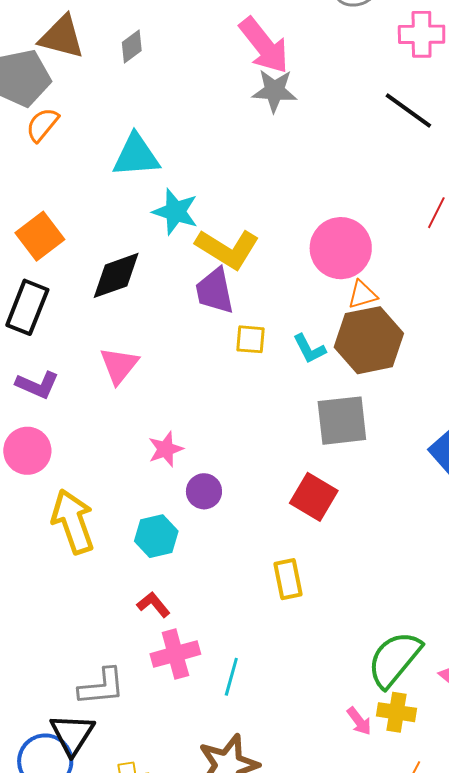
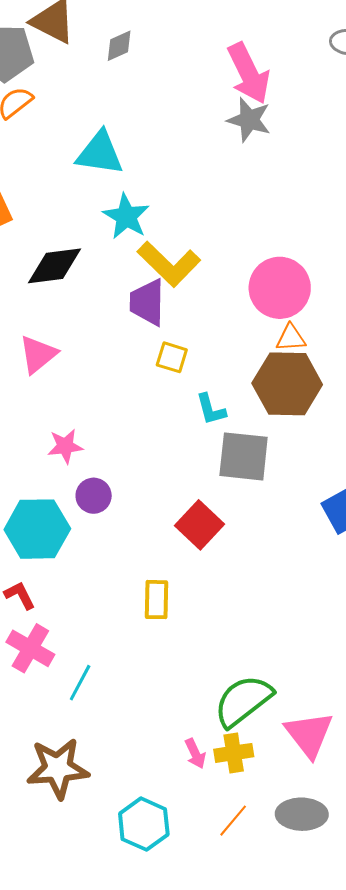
cyan L-shape: (309, 349) -> (211, 409), moved
cyan hexagon: (156, 536) -> (37, 529), size x1.5
pink cross: (175, 654) -> (30, 648), turned 33
yellow cross: (397, 712) -> (234, 753), turned -30

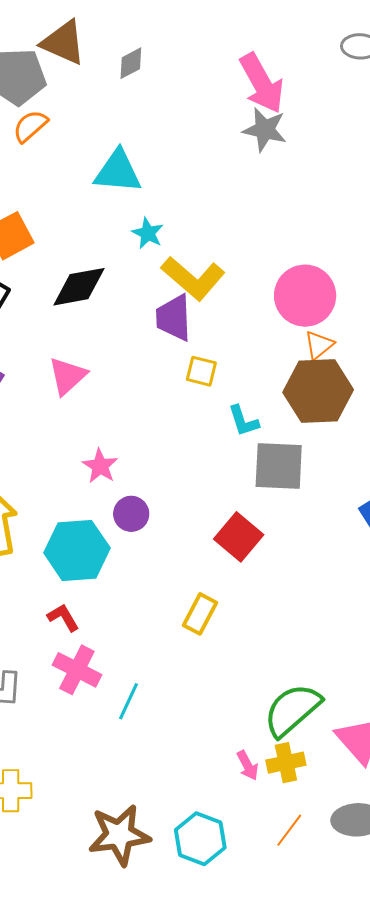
cyan star: (126, 216) -> (148, 233), size x0.7
orange triangle: (291, 338) -> (319, 345), turned -32
pink star: (65, 446) -> (100, 466), turned -30
yellow rectangle: (157, 600) -> (200, 614), turned 30
brown star: (58, 768) -> (119, 835), moved

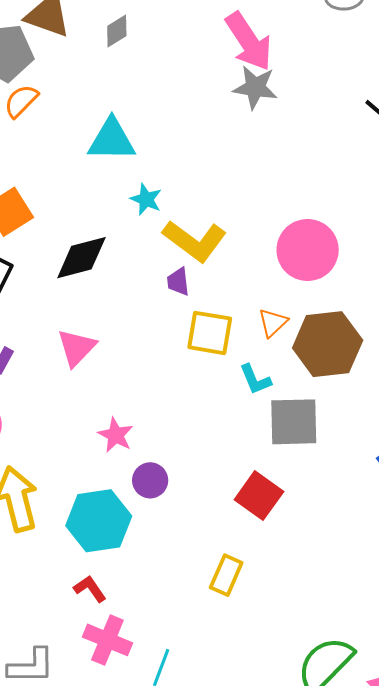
purple trapezoid: (174, 318) -> (178, 282), size x0.6
orange triangle: (319, 345) -> (273, 323), moved
yellow square: (201, 371) -> (210, 333), size x1.5

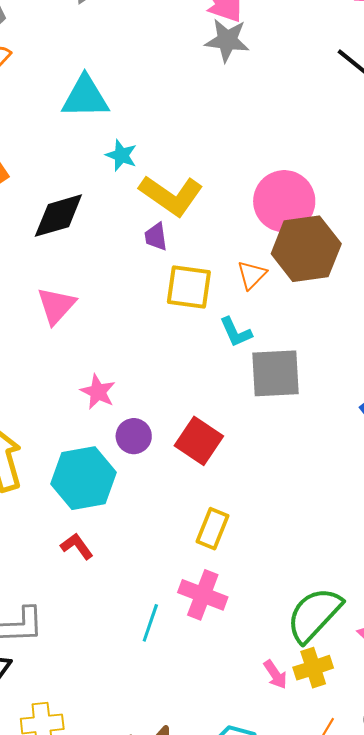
brown hexagon: (328, 344) -> (306, 249), moved
red square: (259, 496) -> (199, 441), moved
pink cross: (107, 640) -> (203, 595), moved

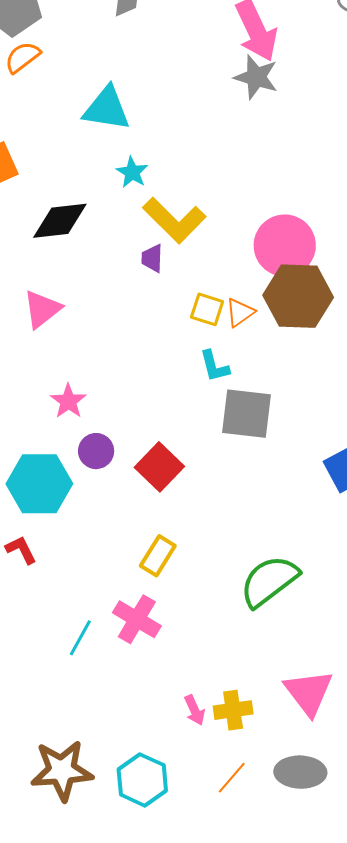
yellow square: (189, 287) -> (207, 309), moved, size x0.7
green semicircle: (314, 615) -> (269, 581), moved

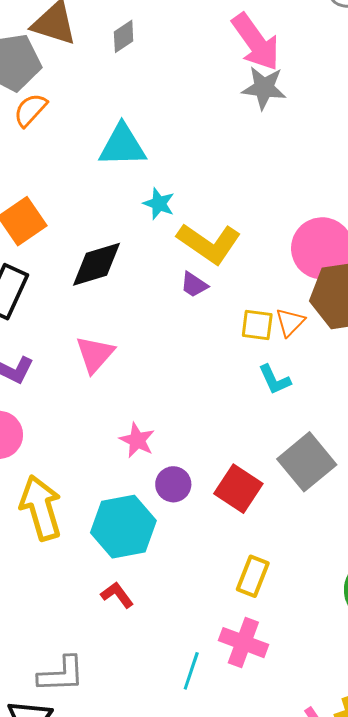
purple trapezoid: (152, 258) -> (194, 285), turned -48
gray square: (247, 414) -> (307, 462), moved, turned -36

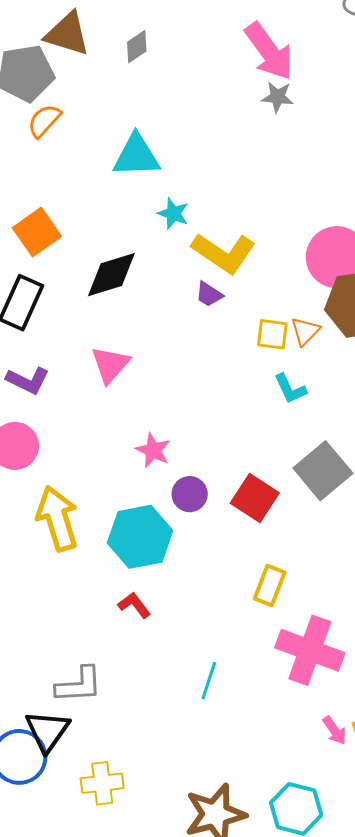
gray star: (264, 88) -> (278, 97), size x0.7
pink cross: (243, 643) -> (310, 650), moved, size x1.4

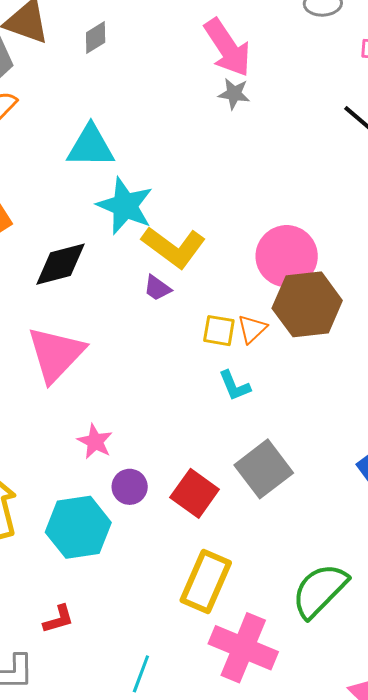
cyan star: (173, 214) -> (125, 206), size x1.8
pink triangle: (110, 365) -> (56, 354), size x1.5
yellow rectangle: (270, 586) -> (206, 581), size x1.5
red L-shape: (134, 605) -> (58, 619), moved, turned 108

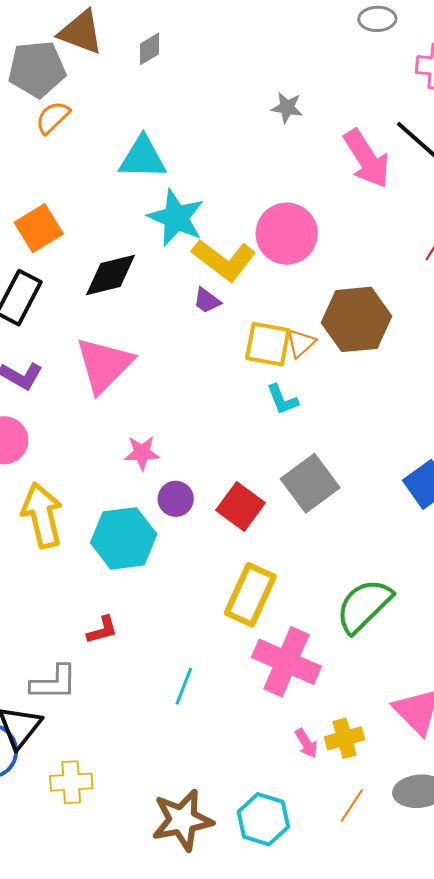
pink arrow: (227, 48) -> (367, 159), moved
pink circle: (287, 256) -> (287, 234), moved
yellow square: (219, 331) -> (268, 344), size x1.4
pink star: (95, 441) -> (142, 453), turned -30

